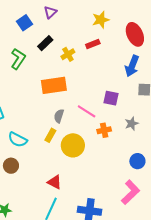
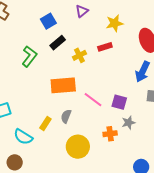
purple triangle: (50, 12) -> (82, 11), moved
blue square: (24, 23) -> (48, 21), moved
pink line: (87, 111) -> (93, 100), moved
gray star: (132, 124) -> (128, 123), moved
yellow rectangle: (50, 135) -> (45, 124), moved

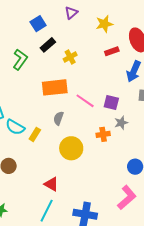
red rectangle: (105, 47) -> (112, 51), moved
yellow rectangle: (45, 124) -> (35, 134), moved
cyan semicircle: (23, 137) -> (15, 127), moved

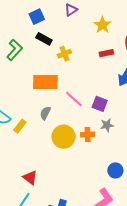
yellow star: (104, 24) -> (102, 25), turned -30
black rectangle: (48, 45) -> (44, 39), turned 63
yellow circle: (71, 148) -> (64, 137), moved

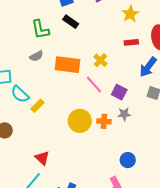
green L-shape: (15, 50) -> (40, 29), turned 120
yellow cross: (64, 54) -> (101, 60), moved, turned -32
gray semicircle: (45, 113) -> (36, 56), moved, turned -152

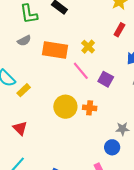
red rectangle: (131, 42) -> (119, 30), turned -56
gray star: (124, 114) -> (122, 129), moved
red triangle: (42, 158) -> (20, 128), moved

